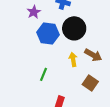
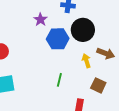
brown square: (90, 83) -> (98, 85), moved

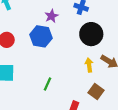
blue hexagon: (58, 39) -> (41, 36), moved
green line: (59, 80) -> (47, 84), moved

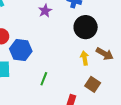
blue hexagon: (41, 36) -> (21, 50), moved

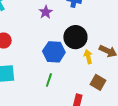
black circle: (86, 27) -> (75, 37), moved
blue hexagon: (21, 50) -> (54, 52), moved

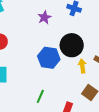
green line: (49, 80) -> (40, 96), moved

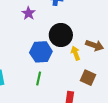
green line: (40, 96) -> (39, 79), moved

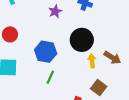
blue hexagon: (41, 52) -> (46, 52), moved

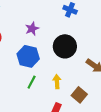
purple star: (55, 11) -> (32, 29), moved
yellow arrow: (92, 61) -> (57, 82), moved

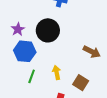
purple star: (32, 29) -> (18, 29), moved
black circle: (65, 46) -> (48, 30), moved

